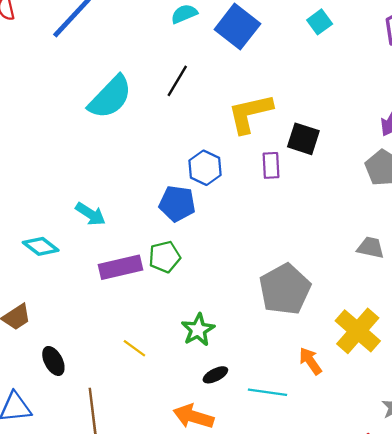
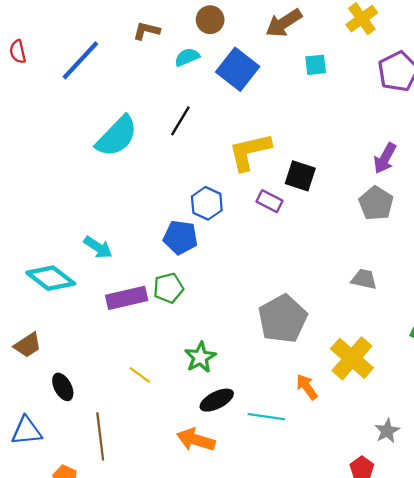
cyan square: (320, 22) -> (316, 65), turned 30
purple rectangle: (271, 165) -> (269, 201), turned -60
cyan diamond: (41, 246) -> (51, 278), size x1.4
black ellipse: (215, 375) -> (217, 400), size x1.4

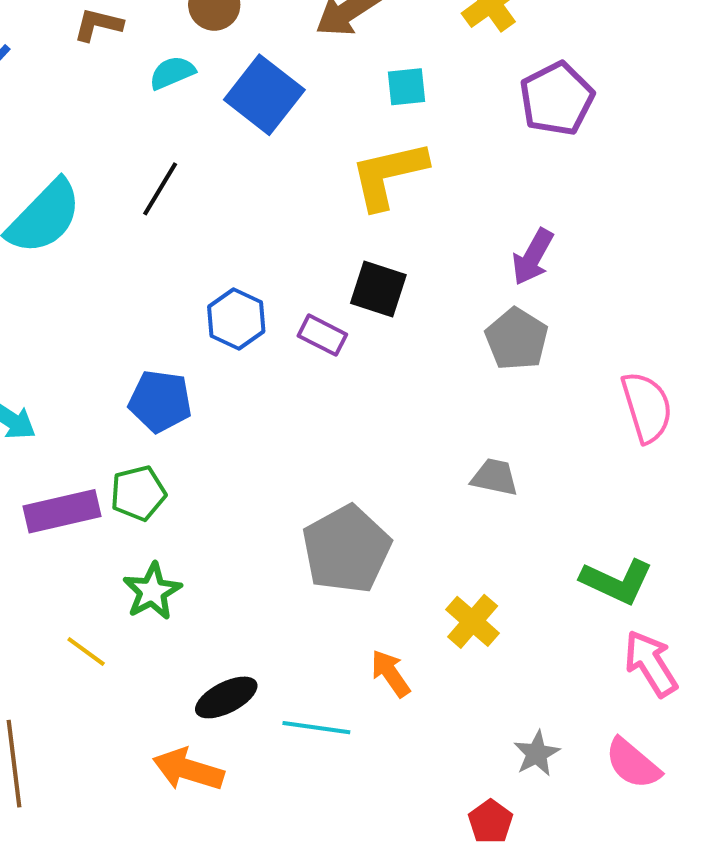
yellow L-shape: (250, 152) -> (388, 175), moved
blue hexagon: (207, 203) -> (236, 319), moved
green star: (200, 357) -> (152, 591), moved
yellow cross: (352, 358) -> (473, 621), size x0.7

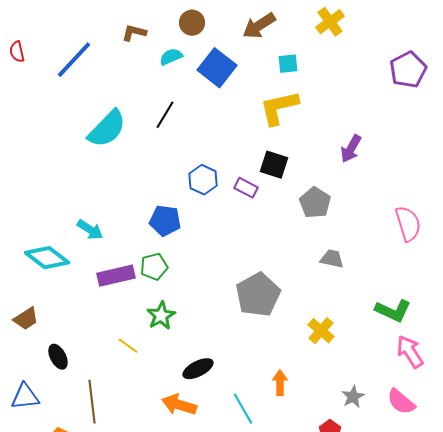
purple pentagon: (557, 99) -> (408, 70), moved
gray pentagon: (517, 339) -> (315, 203), moved
orange arrow: (390, 673) -> (280, 383), moved, turned 35
cyan line: (316, 728) -> (243, 409), moved, turned 52

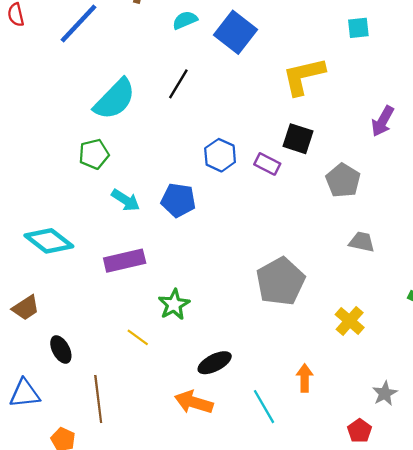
cyan square: (288, 64) -> (358, 28), moved
cyan arrow: (90, 230) -> (126, 200), moved
green pentagon: (154, 267) -> (94, 154), moved

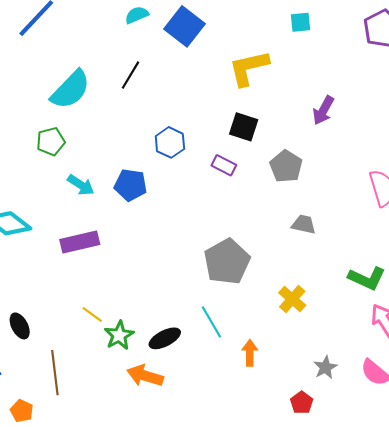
purple rectangle: (267, 164) -> (224, 165), moved
green star: (174, 304) -> (119, 335), moved
cyan line: (264, 407) -> (211, 322), moved

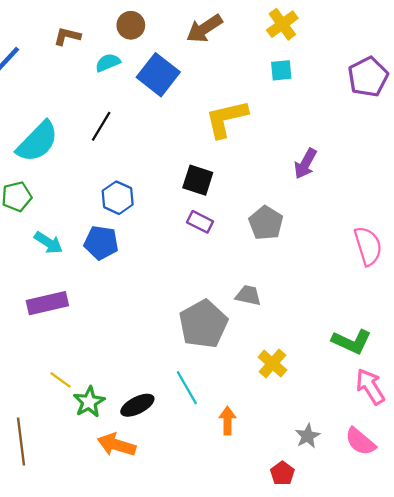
black square: (244, 127) -> (198, 180), moved
blue hexagon: (170, 142) -> (118, 198), moved
gray trapezoid: (304, 224) -> (248, 295), moved

